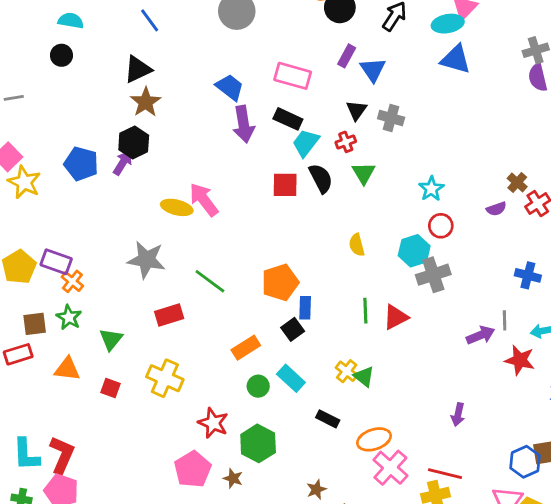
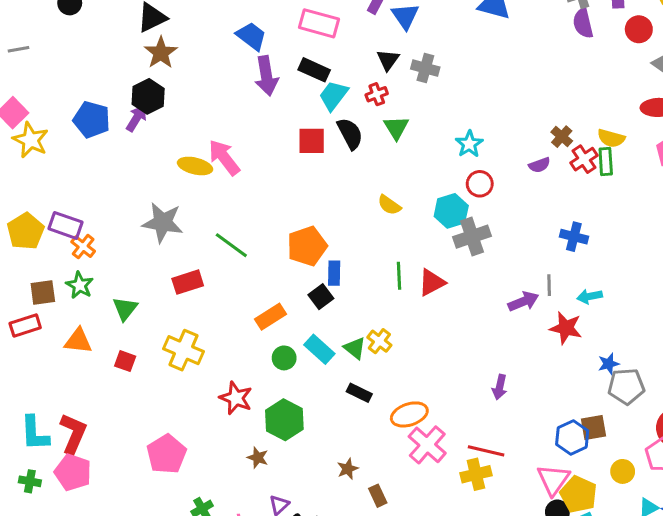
yellow semicircle: (357, 245) -> (389, 205), turned -40
green triangle: (364, 377) -> (355, 348), moved
pink pentagon: (193, 469) -> (166, 454), moved

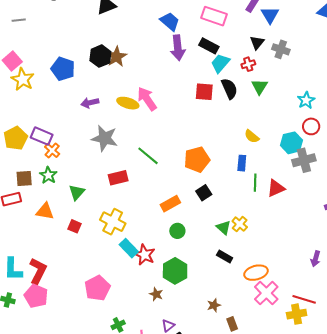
brown star: (161, 53) -> (116, 57), moved
purple arrow: (136, 118) -> (90, 103), moved, turned -138
blue rectangle: (334, 273) -> (242, 163), moved
cyan rectangle: (319, 349) -> (129, 248), moved

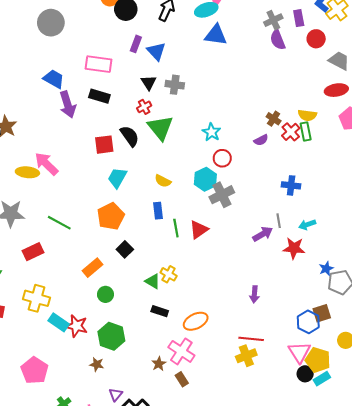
cyan trapezoid: (220, 63) -> (117, 178), moved
green triangle: (259, 87) -> (160, 128), size x1.5
pink cross: (266, 293) -> (181, 351), moved

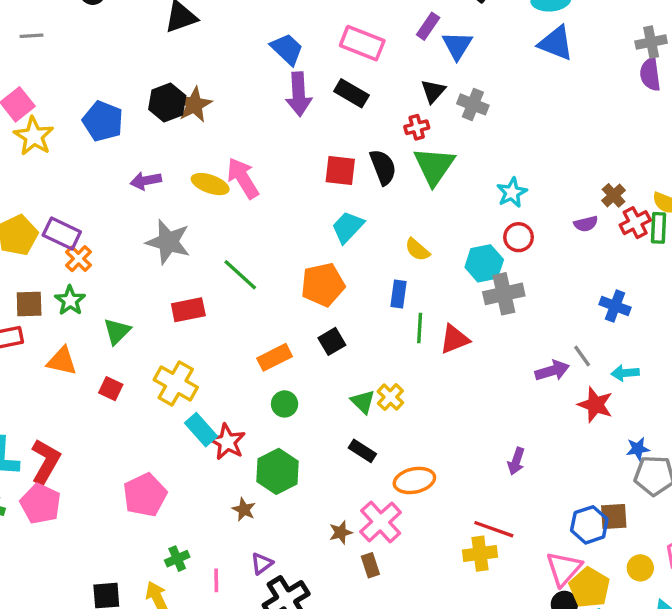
gray line: (279, 221) -> (582, 356), turned -40

